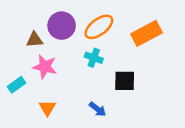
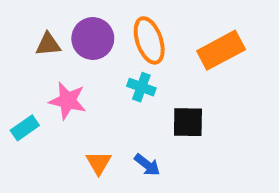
orange ellipse: (99, 27) -> (149, 40), turned -72
brown triangle: (35, 40) -> (48, 44), moved
orange triangle: (47, 108) -> (99, 163), moved

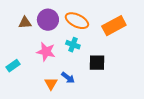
orange ellipse: (149, 40) -> (77, 21), turned -45
pink star: (68, 101) -> (46, 52), moved
blue arrow: (147, 165) -> (68, 78), moved

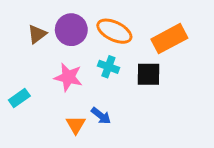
brown triangle: (25, 23) -> (37, 34), turned -32
black square: (97, 63) -> (149, 74), moved

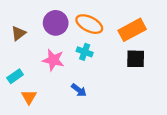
brown triangle: (37, 34) -> (19, 33), moved
black square: (149, 74) -> (136, 59), moved
orange triangle: (76, 125) -> (29, 97), moved

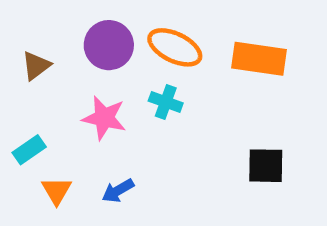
orange rectangle: (132, 30) -> (259, 59), turned 36
black square: (136, 59) -> (266, 166), moved
blue arrow: (79, 90) -> (118, 191), moved, turned 112

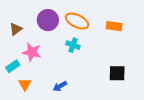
orange rectangle: (259, 59) -> (114, 26), size x0.7
pink star: (104, 118) -> (32, 52), moved
blue arrow: (118, 191) -> (60, 86), moved

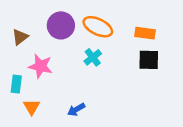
cyan cross: (73, 45) -> (93, 57), turned 32
cyan rectangle: (13, 66) -> (16, 84), turned -48
black square: (117, 73) -> (149, 60), moved

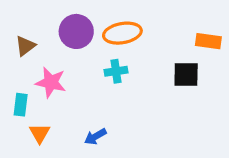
orange ellipse: (98, 27) -> (122, 33), turned -36
orange rectangle: (145, 33) -> (208, 41), moved
cyan cross: (93, 57) -> (116, 71), turned 30

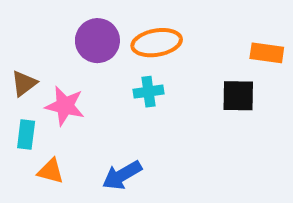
brown triangle: (25, 46) -> (24, 83), moved
orange triangle: (40, 133) -> (51, 171), turned -45
blue arrow: (95, 137) -> (122, 175), size x1.4

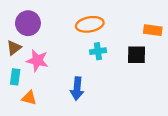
purple circle: (97, 41) -> (28, 23), moved
cyan cross: (148, 92) -> (98, 51), moved
blue arrow: (122, 175) -> (77, 89), moved, turned -55

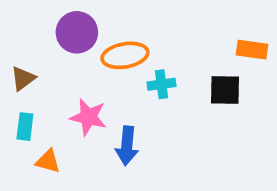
purple circle: (28, 23) -> (77, 32), moved
orange ellipse: (90, 24) -> (125, 55), moved
pink star: (37, 61) -> (88, 117), moved

